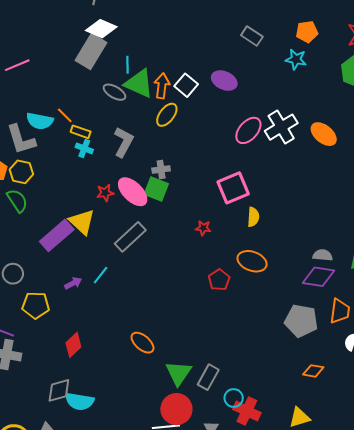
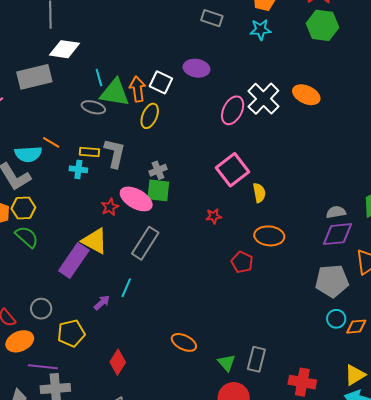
gray rectangle: (91, 51) -> (34, 77), moved, turned 60
yellow rectangle: (81, 132) -> (89, 152), moved
green triangle: (179, 373) -> (227, 363), size x0.7
cyan circle: (234, 398) -> (336, 319), moved

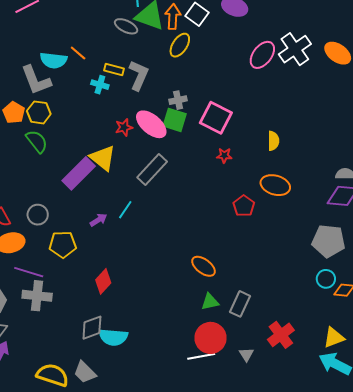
pink square: (232, 170) -> (216, 118), moved, turned -36
orange ellipse: (184, 342) -> (203, 266), moved
green triangle: (227, 363) -> (210, 302), turned 48
red cross: (302, 382) -> (281, 335), turned 32

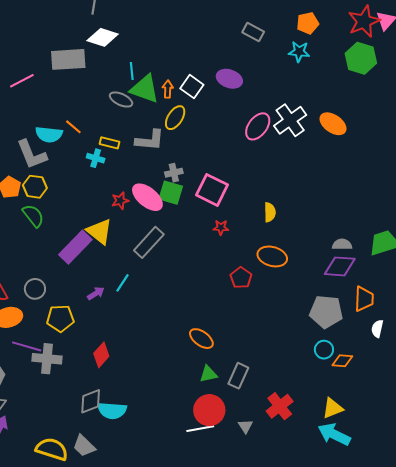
orange arrow: (173, 17) -> (168, 89), size x0.7
gray L-shape: (139, 75) -> (150, 140), moved, turned 72
gray cross: (37, 296) -> (47, 359), moved

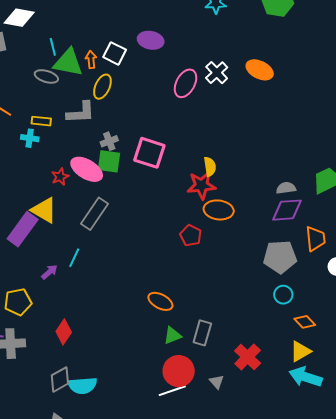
white cross: (290, 120) -> (217, 73), size x0.7
red star: (221, 227) -> (201, 185), moved, size x1.8
orange diamond: (342, 361) -> (305, 322), moved, turned 50

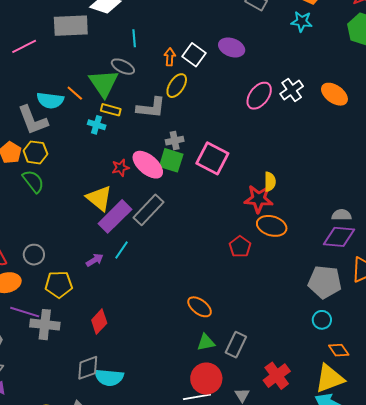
green triangle: (68, 63) -> (104, 83), moved, turned 36
purple rectangle: (23, 229) -> (115, 216), moved
yellow triangle: (300, 351) -> (330, 379), size x1.4

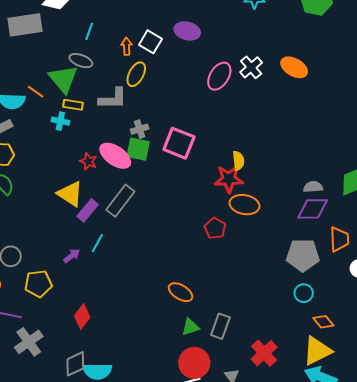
cyan line: (134, 38) -> (89, 31), turned 30
red star: (121, 168) -> (88, 161), turned -30
purple rectangle: (115, 216) -> (88, 210), size x0.7
gray cross: (45, 325) -> (29, 342), moved, turned -36

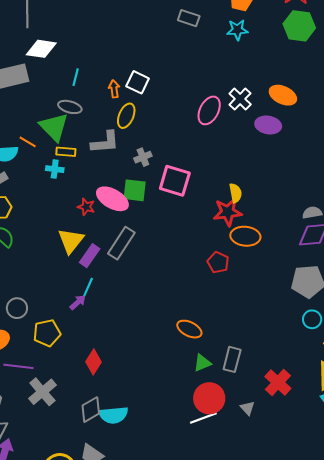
purple ellipse: (187, 31) -> (268, 125), moved
gray cross: (140, 129) -> (143, 157), moved
yellow triangle: (70, 194) -> (71, 241), turned 40
cyan line: (97, 243) -> (88, 287), moved

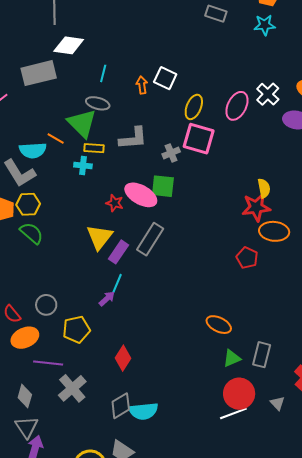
yellow ellipse: (126, 116) -> (194, 107), moved
pink square: (175, 181) -> (199, 139), moved

